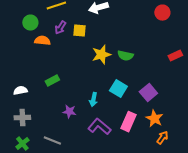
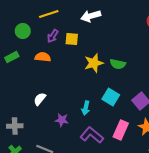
orange semicircle: (42, 41) -> (43, 57), moved
green rectangle: (52, 81) -> (12, 57), moved
white semicircle: (20, 91) -> (40, 99), moved, turned -40

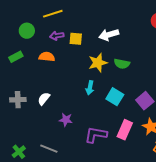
white arrow: (91, 16) -> (109, 35), moved
purple arrow: (53, 36) -> (57, 36), turned 48
cyan arrow: (86, 108) -> (90, 88), moved
gray cross: (15, 126) -> (18, 100), moved
purple L-shape: (92, 135) -> (96, 135), turned -30

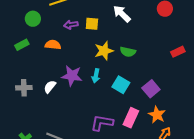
white arrow: (109, 35) -> (122, 14), moved, turned 60
purple arrow: (57, 36) -> (71, 25), moved
yellow square: (76, 39) -> (92, 24), moved
purple star: (66, 120) -> (72, 76), moved, size x1.5

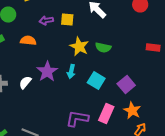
yellow star: (104, 51) -> (79, 46), turned -30
red rectangle: (178, 52) -> (153, 48), turned 32
purple star: (72, 76) -> (47, 72), turned 30

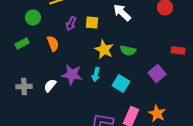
purple arrow: (46, 20) -> (71, 24), turned -56
orange semicircle: (28, 40) -> (53, 44), turned 63
purple star: (47, 72) -> (72, 75), turned -30
purple square: (126, 84) -> (157, 74), moved

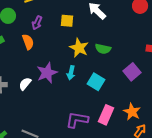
purple arrow: (71, 24) -> (37, 23), moved
purple star: (72, 75) -> (47, 73), turned -30

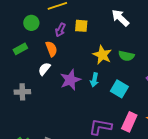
yellow square: (67, 21) -> (81, 26), moved
white semicircle: (25, 84) -> (44, 69), moved

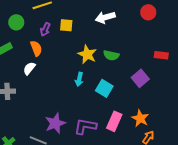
white arrow: (120, 18) -> (105, 17), turned -60
purple star: (70, 80) -> (55, 123), moved

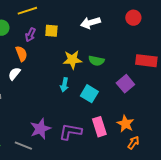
yellow star: (87, 54) -> (72, 60), turned -30
red rectangle: (161, 55) -> (146, 61), size x1.5
pink rectangle: (114, 121) -> (99, 127), turned -42

